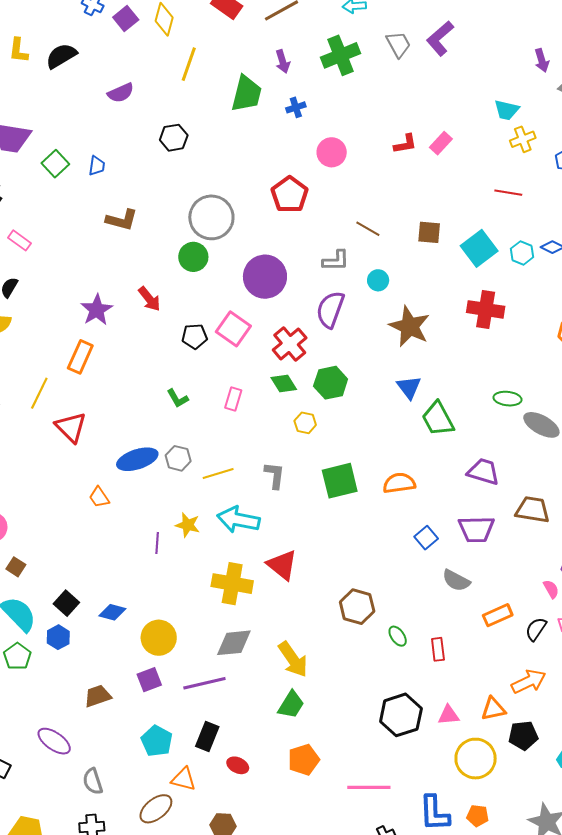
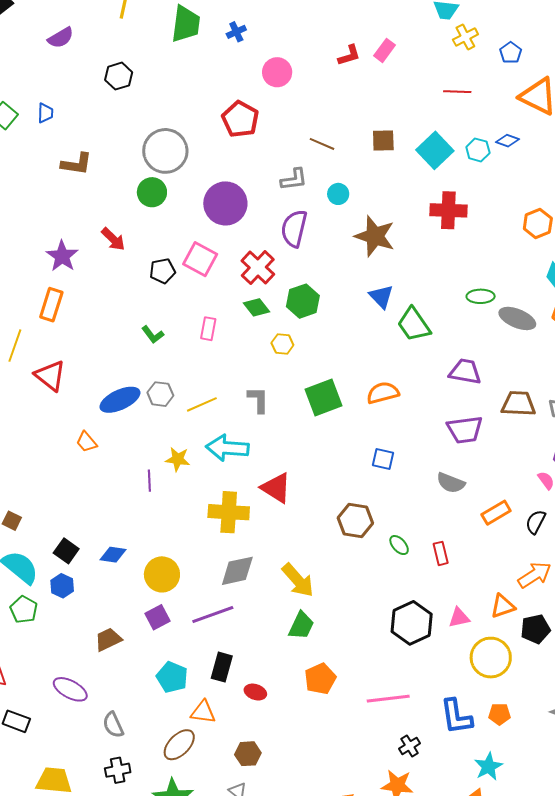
blue square: (426, 538) -> (383, 459), moved, turned -30

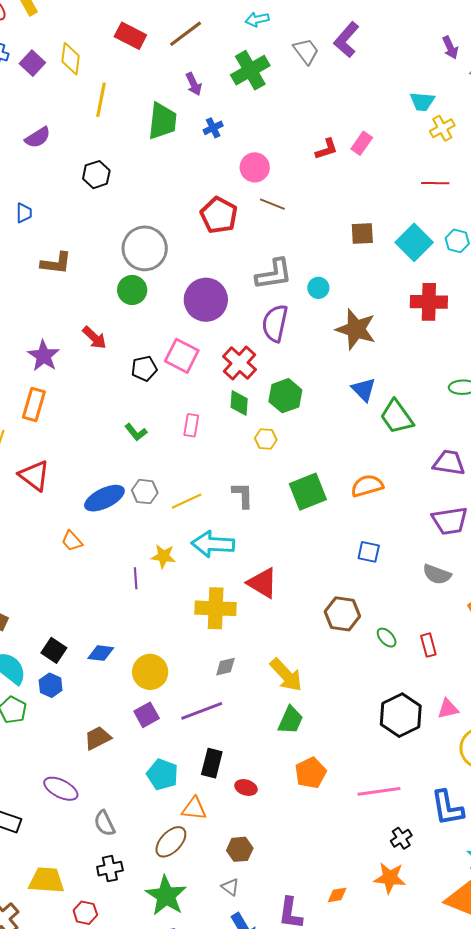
brown line: (322, 144) -> (272, 204), moved
gray L-shape: (294, 179) -> (274, 274), size x1.4
green diamond: (257, 307) -> (239, 403), turned 44
gray diamond: (237, 571) -> (225, 667), size x0.6

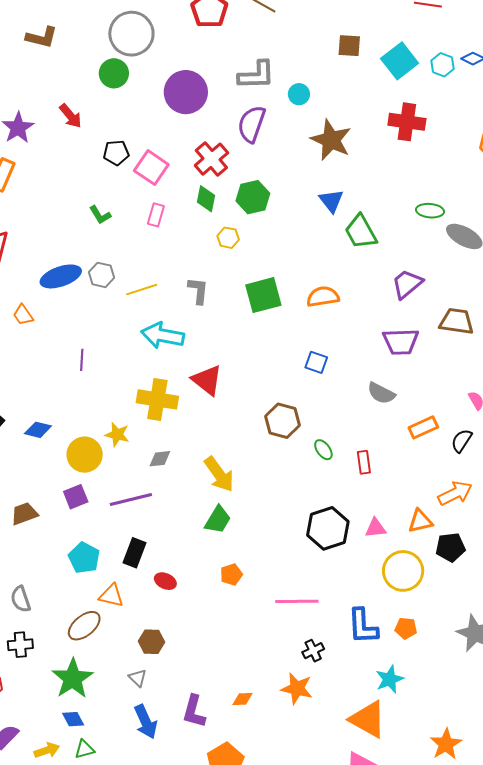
pink square: (182, 356) -> (151, 168), moved
purple trapezoid: (449, 463) -> (407, 284), turned -56
yellow star: (163, 556) -> (117, 435), moved
orange pentagon: (311, 773) -> (231, 575), size x0.7

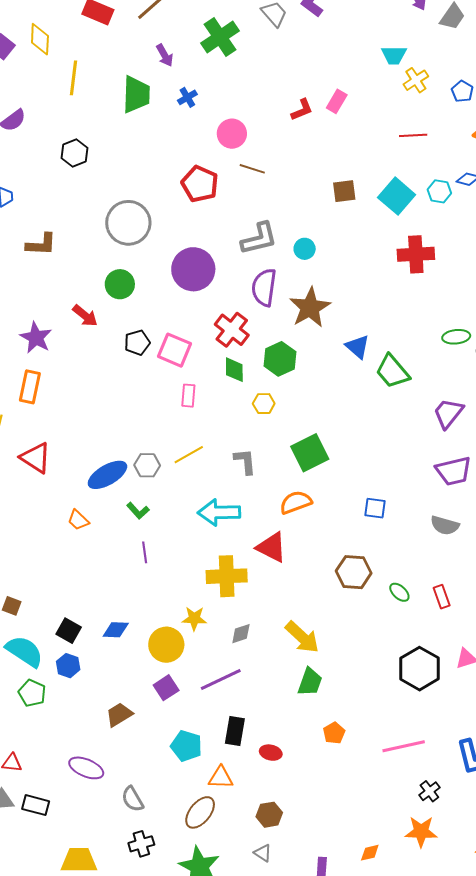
green circle: (114, 73) -> (120, 284), moved
brown star: (331, 140) -> (310, 308), moved, turned 30
green L-shape: (100, 215) -> (138, 511), moved
yellow line: (142, 290) -> (189, 455), moved
orange semicircle: (323, 297) -> (296, 502), moved

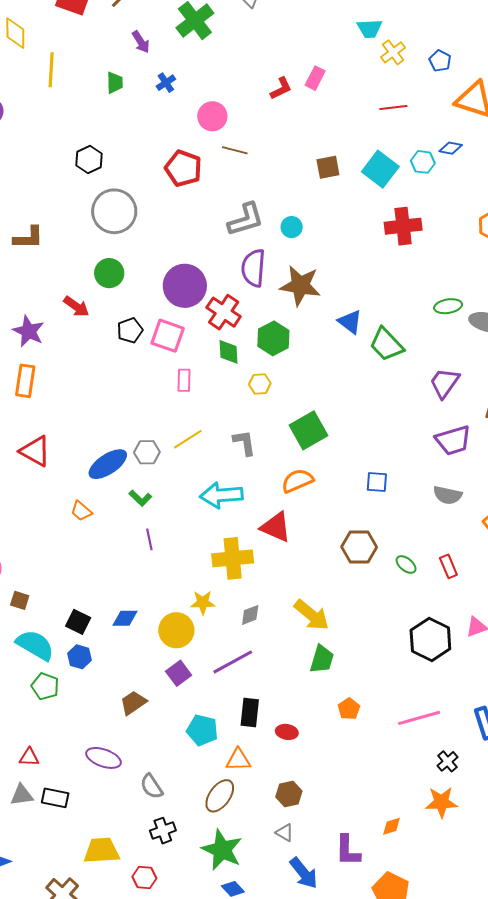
green trapezoid: (136, 94) -> (115, 83), size x0.6
black hexagon: (75, 153) -> (89, 160), moved
purple circle: (193, 269) -> (185, 286), moved
brown star: (310, 308) -> (300, 286), turned -30

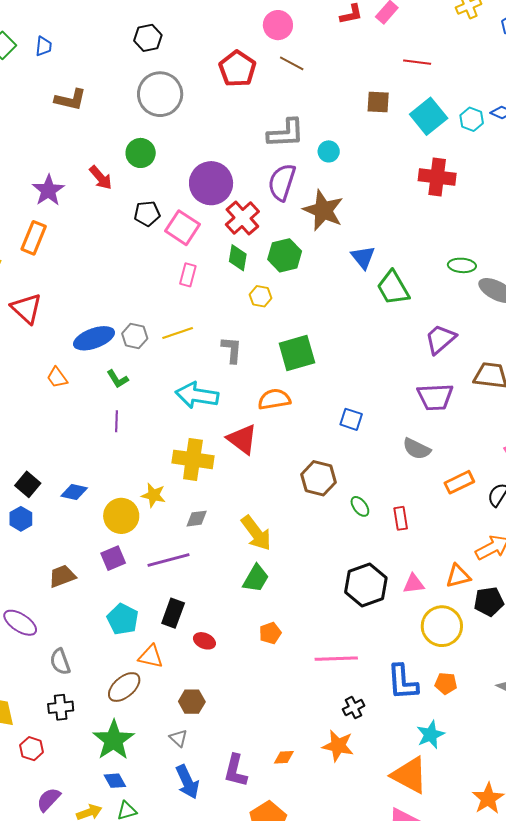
red line: (393, 108) -> (417, 62), moved

